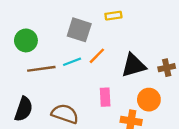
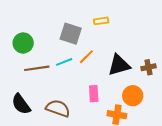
black semicircle: (24, 109) -> (21, 104), turned 125

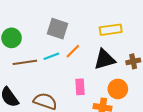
yellow rectangle: (101, 21) -> (111, 30), moved, size x1.5

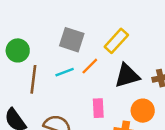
yellow rectangle: (111, 30) -> (116, 41), moved, turned -40
brown line: (25, 62) -> (33, 79), turned -75

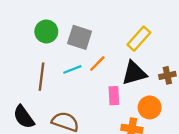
yellow rectangle: (116, 41) -> (139, 39), moved
green circle: (18, 50) -> (46, 31), moved
pink rectangle: (98, 108) -> (114, 96), moved

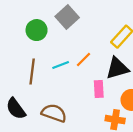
gray square: (80, 37) -> (67, 17), moved, turned 30

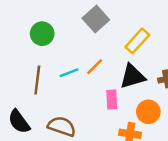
gray square: (67, 17) -> (96, 19), moved

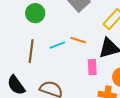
orange line: (95, 67) -> (78, 40), turned 63

